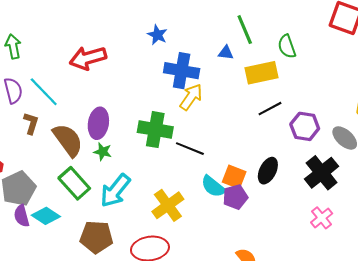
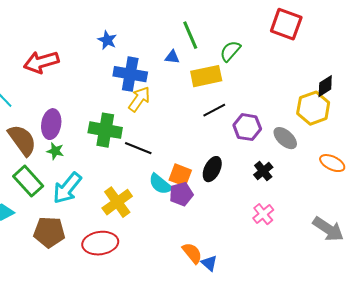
green semicircle: (287, 46) -> (230, 51), turned 60
black cross: (322, 173) -> (263, 171), size x0.6

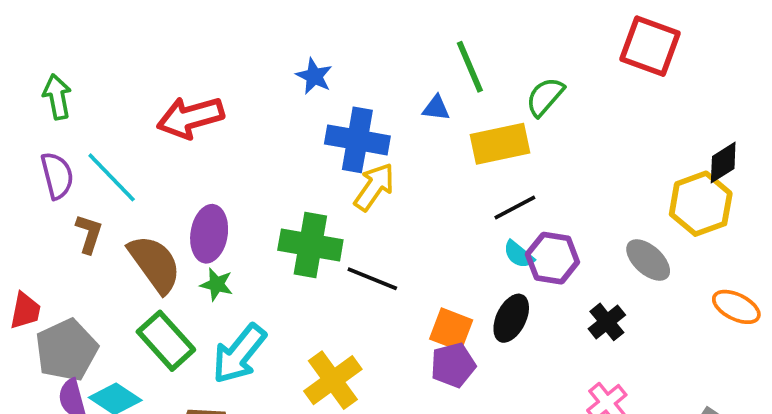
purple hexagon: (247, 127) -> (552, 258), moved
cyan semicircle: (160, 184) -> (519, 254), moved, size x0.7

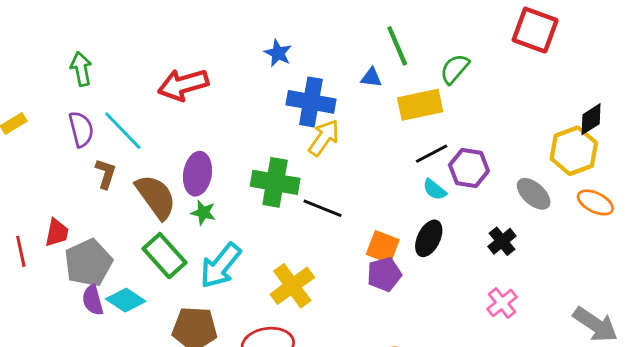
purple hexagon: (552, 258) -> (469, 168), moved
orange ellipse: (736, 307) -> (595, 202), moved

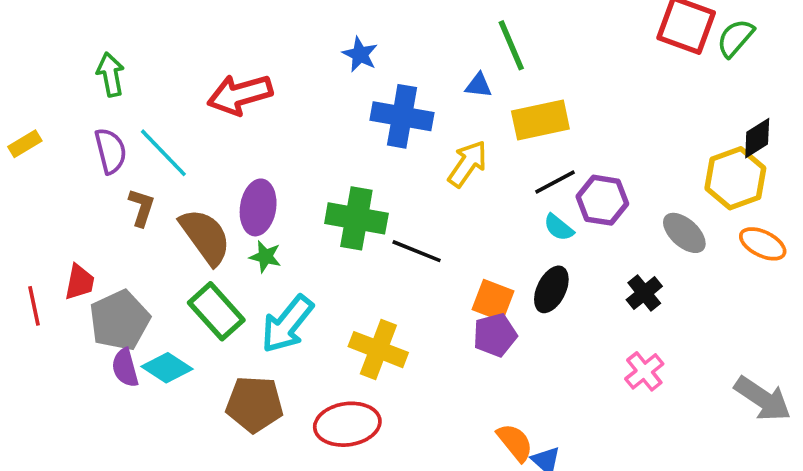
green semicircle: (455, 69) -> (735, 38), moved
yellow arrow: (324, 138) -> (468, 164), moved
yellow cross: (292, 286) -> (378, 350), turned -33

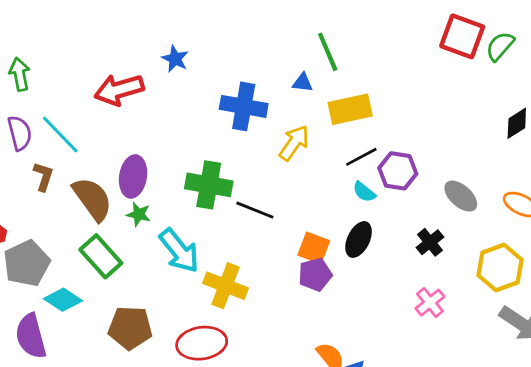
blue star: (360, 54) -> (175, 59), moved
yellow hexagon: (735, 178) -> (500, 268), moved
cyan arrow: (287, 324) -> (179, 251), moved, turned -78
purple semicircle: (125, 368) -> (31, 336), moved, size x1.5

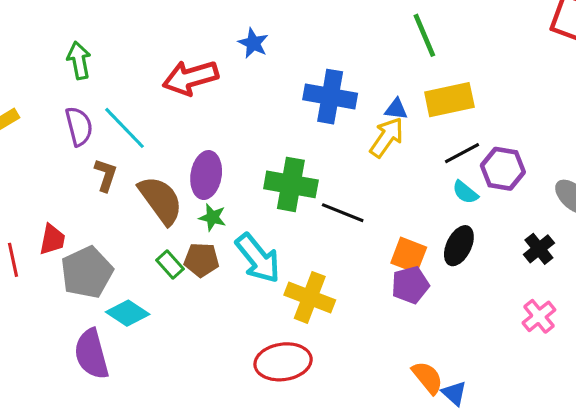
blue triangle: (303, 83) -> (396, 109), moved
green rectangle: (101, 256) -> (170, 265), size x0.6
brown pentagon: (130, 328) -> (201, 260), moved, size x0.7

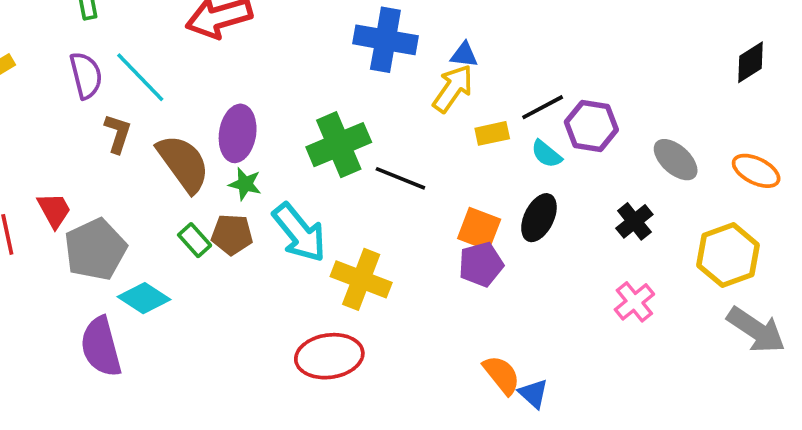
yellow rectangle: (449, 100) -> (492, 133), moved, size x0.6
green cross: (291, 184) -> (339, 145), turned -33
red trapezoid: (52, 239) -> (54, 210), turned -40

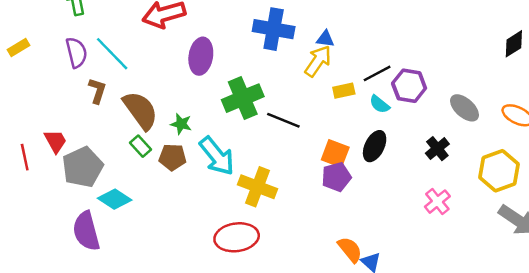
purple ellipse: (238, 133) -> (201, 56), moved
green rectangle: (195, 240) -> (140, 146), moved

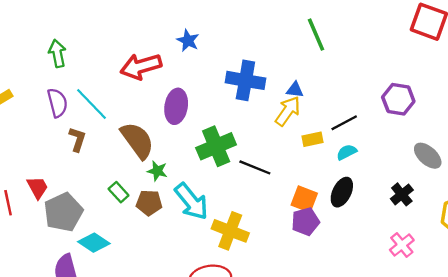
purple hexagon: (409, 86) -> (398, 99), moved
cyan semicircle: (379, 104) -> (347, 152), turned 114
brown semicircle: (140, 110) -> (137, 140), moved

